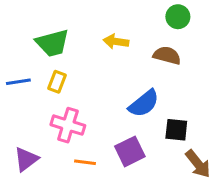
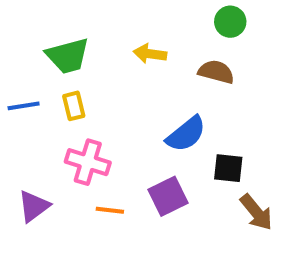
yellow rectangle: (57, 82) -> (74, 106), turned -35

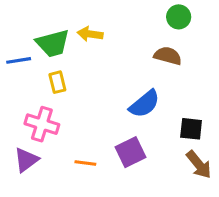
yellow arrow: (150, 54) -> (90, 34), moved
blue line: (24, 106) -> (19, 60), moved
pink cross: (88, 162) -> (42, 124), moved
black square: (228, 168) -> (191, 129), moved

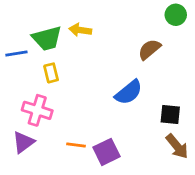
green circle: (179, 17) -> (176, 15), moved
brown semicircle: (168, 56) -> (149, 49), turned -55
purple square: (130, 152) -> (106, 152), moved

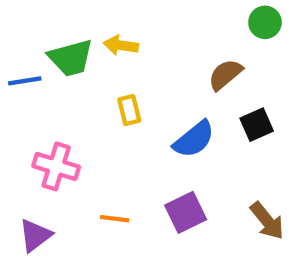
yellow rectangle: (51, 73) -> (129, 110), moved
black square: (170, 115) -> (257, 125), moved, turned -30
purple triangle: (23, 142) -> (35, 235), moved
purple square: (106, 152) -> (186, 212), moved

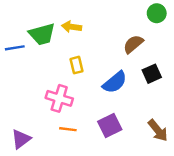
pink cross: (56, 166) -> (59, 98), moved

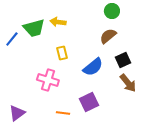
green circle: (157, 13) -> (112, 11), moved
blue line: (15, 48) -> (12, 39), turned -42
orange line: (68, 129) -> (63, 113), moved
brown arrow: (158, 130) -> (128, 83), moved

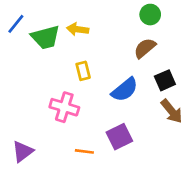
blue line: (12, 39) -> (16, 24), moved

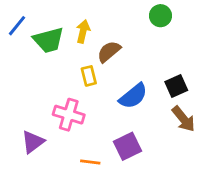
yellow arrow: (78, 29) -> (83, 31), turned 95
brown semicircle: (145, 48) -> (109, 52), moved
purple triangle: (23, 151) -> (33, 142), moved

